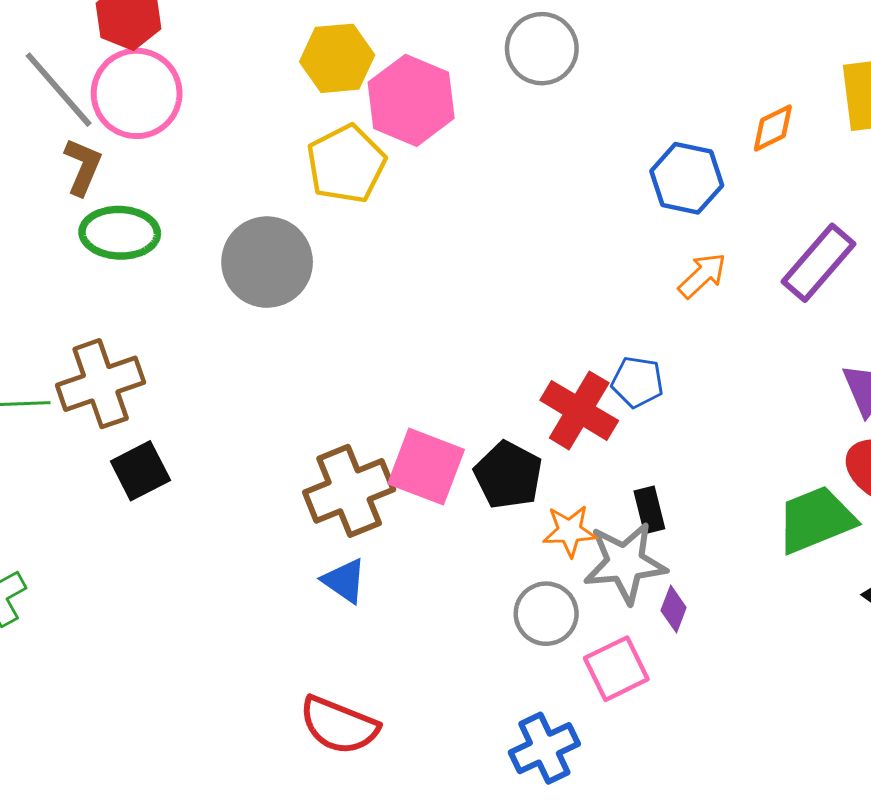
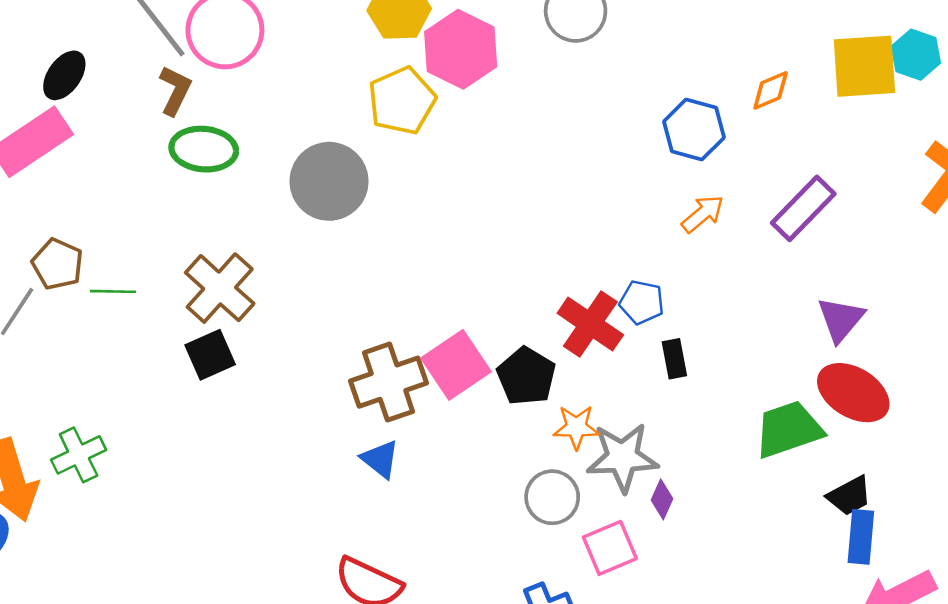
brown cross: (101, 384) -> (220, 288), moved, turned -32
pink square: (426, 467) -> (456, 365), turned 32
black rectangle: (649, 510) -> (674, 359), moved

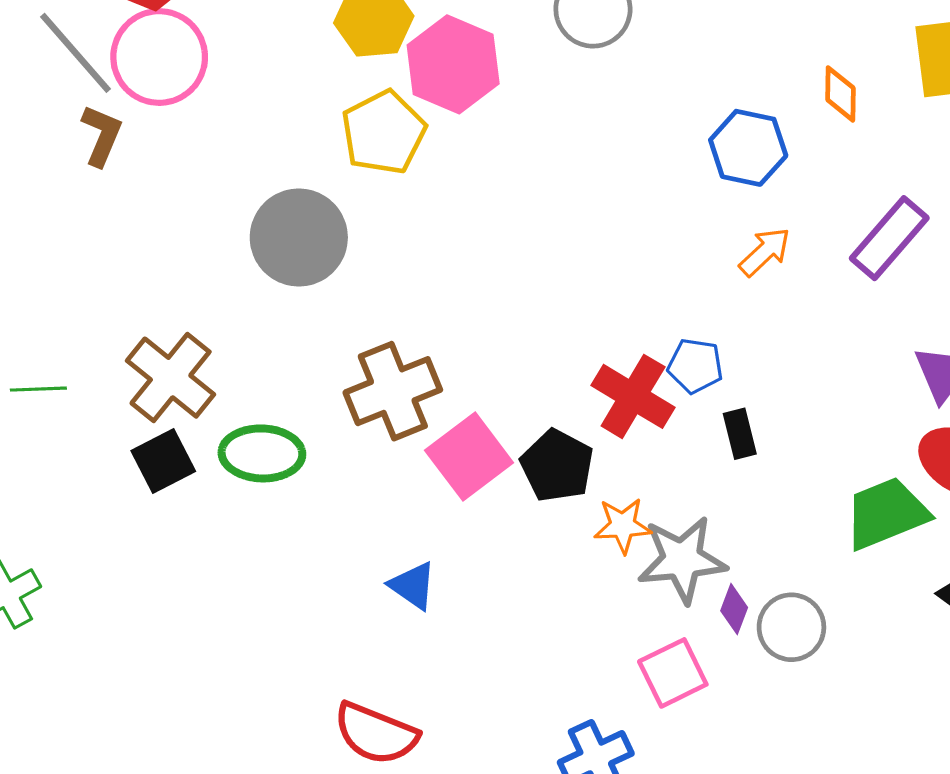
orange diamond: (771, 90) -> (840, 94), turned -63
green ellipse: (204, 149) -> (262, 453), moved
brown cross: (389, 382) -> (393, 391), moved
blue triangle: (380, 459) -> (413, 586), moved
gray circle: (552, 497) -> (791, 627), moved

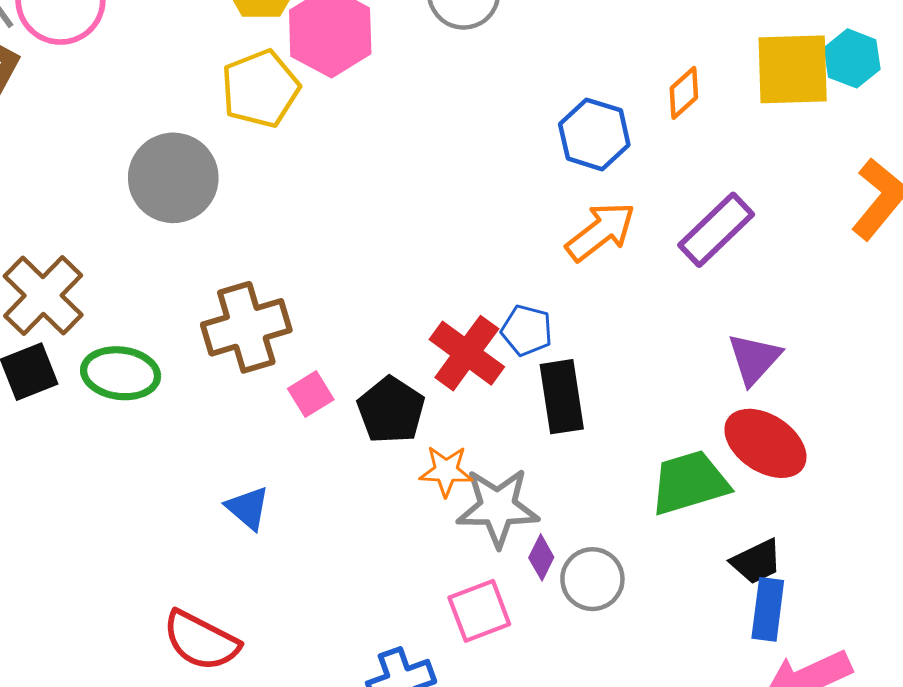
orange diamond: (840, 94) -> (684, 93), turned 42
orange arrow: (765, 252) -> (601, 232), size x1.4
black rectangle: (740, 434) -> (562, 397), size x1.6
pink square: (469, 456) -> (311, 394), size x0.6

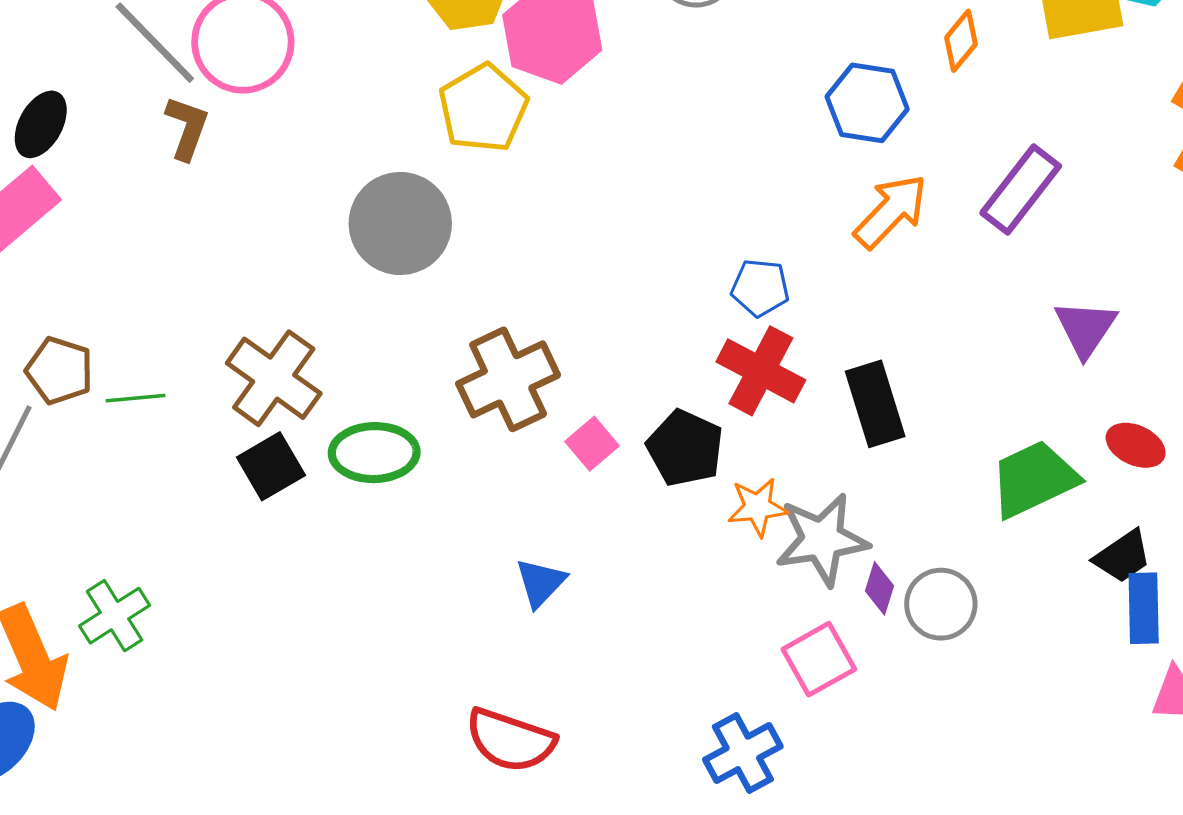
blue pentagon: (527, 330) -> (760, 288), moved
red ellipse: (765, 443) -> (1136, 445), moved, size x0.6
blue triangle: (248, 508) -> (540, 583), turned 42

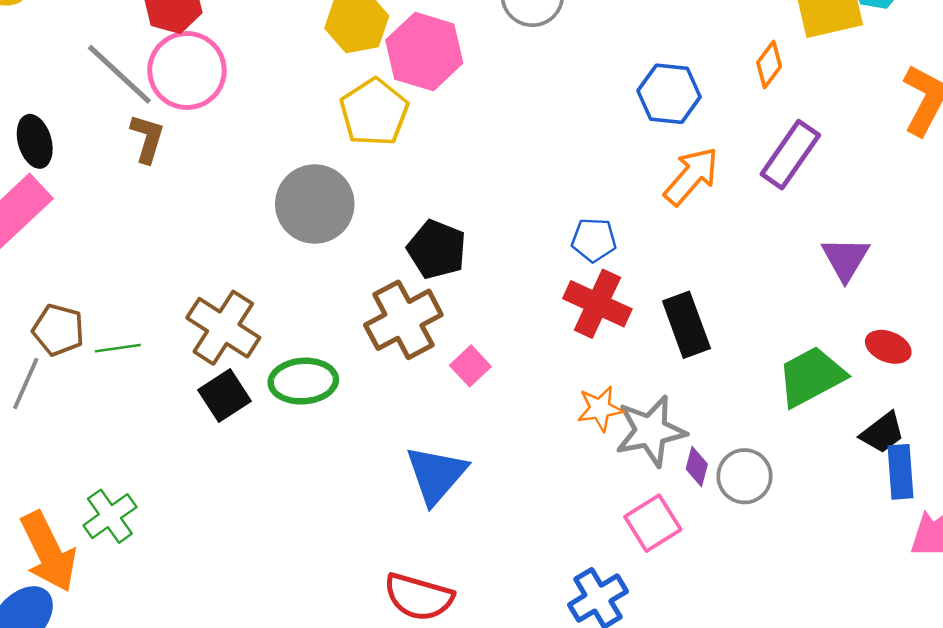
orange diamond: (961, 41) -> (769, 64), moved
black ellipse: (41, 124) -> (35, 141), turned -42
black pentagon: (685, 448) -> (437, 249), moved
blue triangle: (540, 583) -> (436, 475), size x1.6

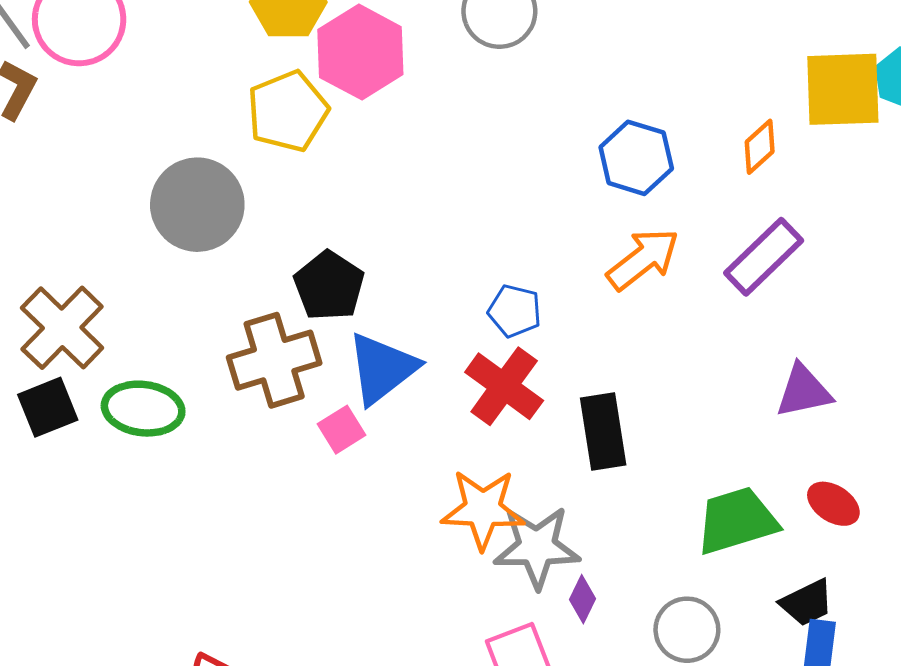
purple triangle: (845, 259) -> (804, 391), turned 36
orange star: (600, 409) -> (483, 509), size x1.5
blue triangle: (436, 475) -> (382, 368), moved
gray circle: (745, 476) -> (687, 630), moved

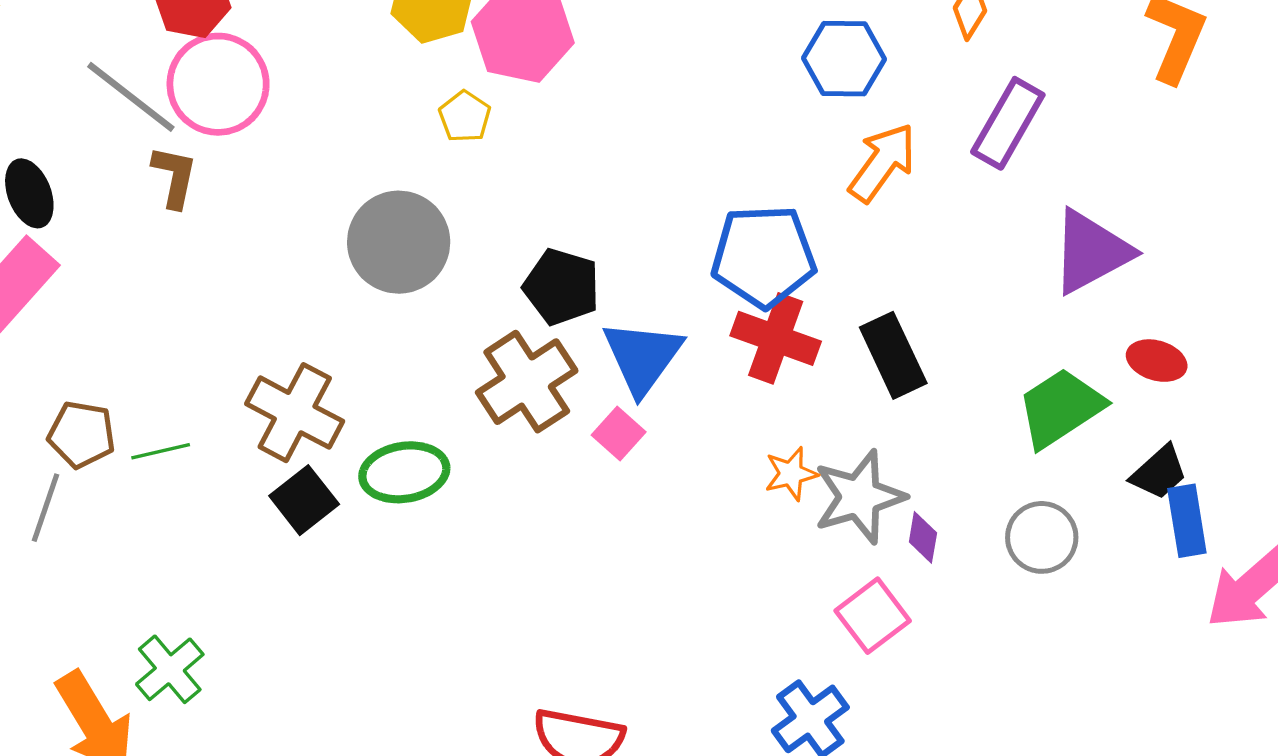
yellow pentagon: (288, 111) -> (465, 117), size x0.6
blue pentagon: (515, 311) -> (764, 256), size x1.8
purple triangle: (804, 391) -> (1091, 252), size x1.4
orange star: (483, 509) -> (791, 474), size x0.6

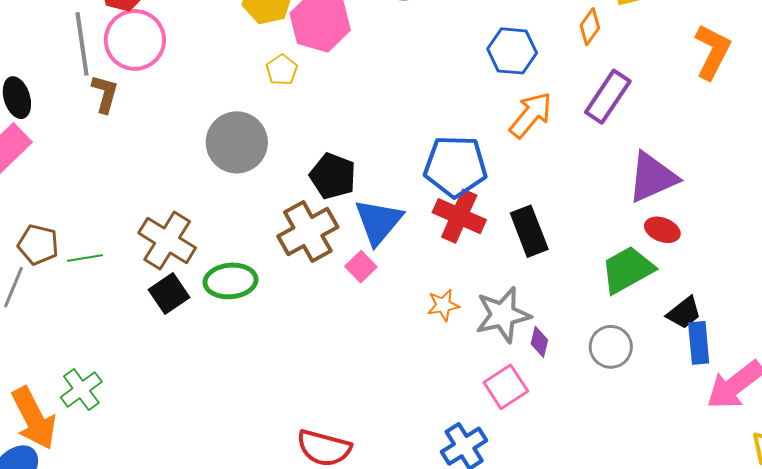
gray line: (131, 97) -> (82, 44), turned 40
red ellipse: (1157, 361) -> (662, 230), moved
orange star: (791, 474) -> (443, 305), moved

